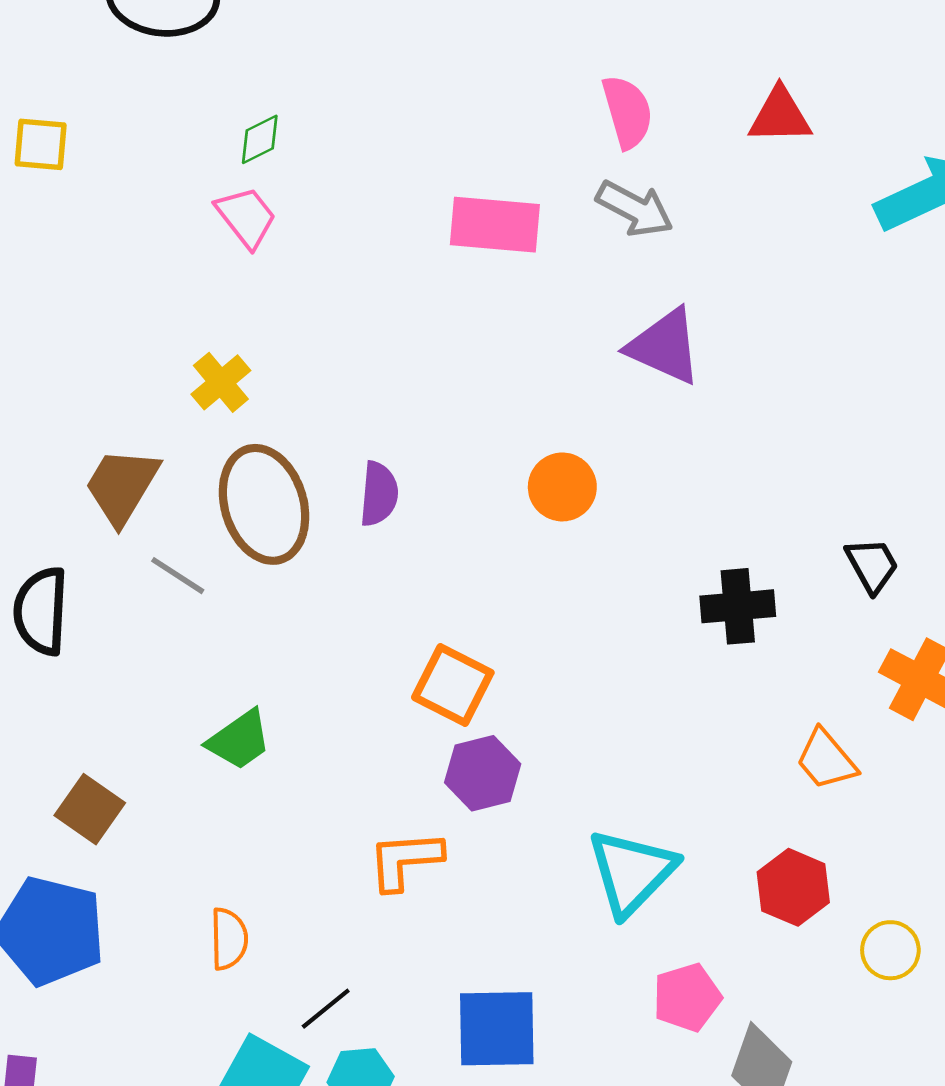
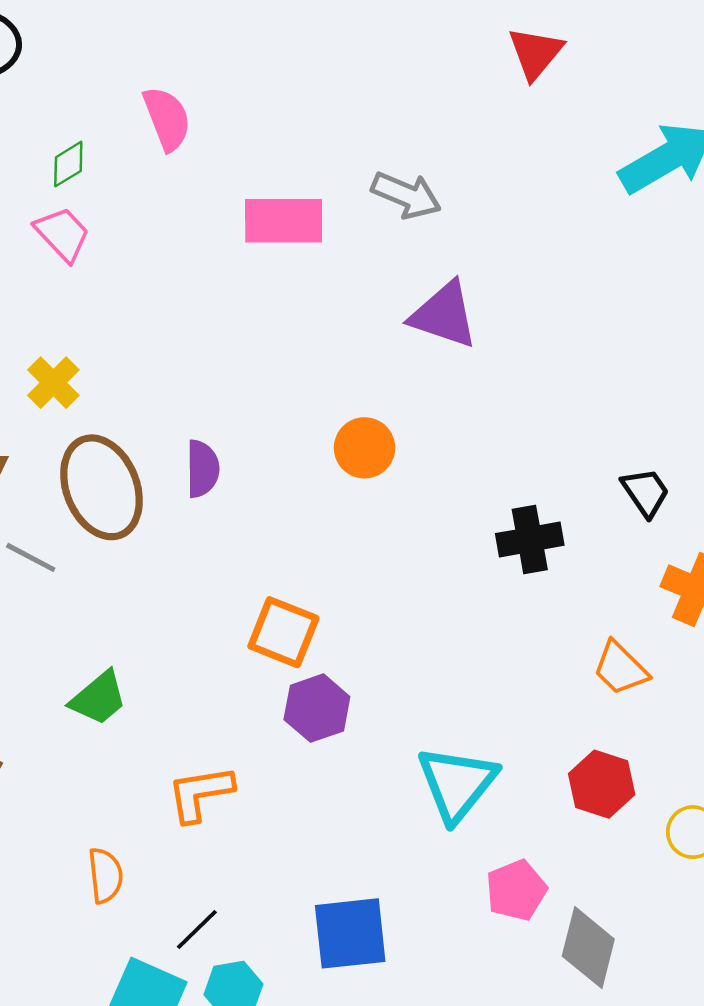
pink semicircle: (627, 112) -> (167, 119), moved
red triangle: (780, 116) -> (536, 53), moved, turned -44
orange L-shape: (405, 860) -> (200, 793), moved

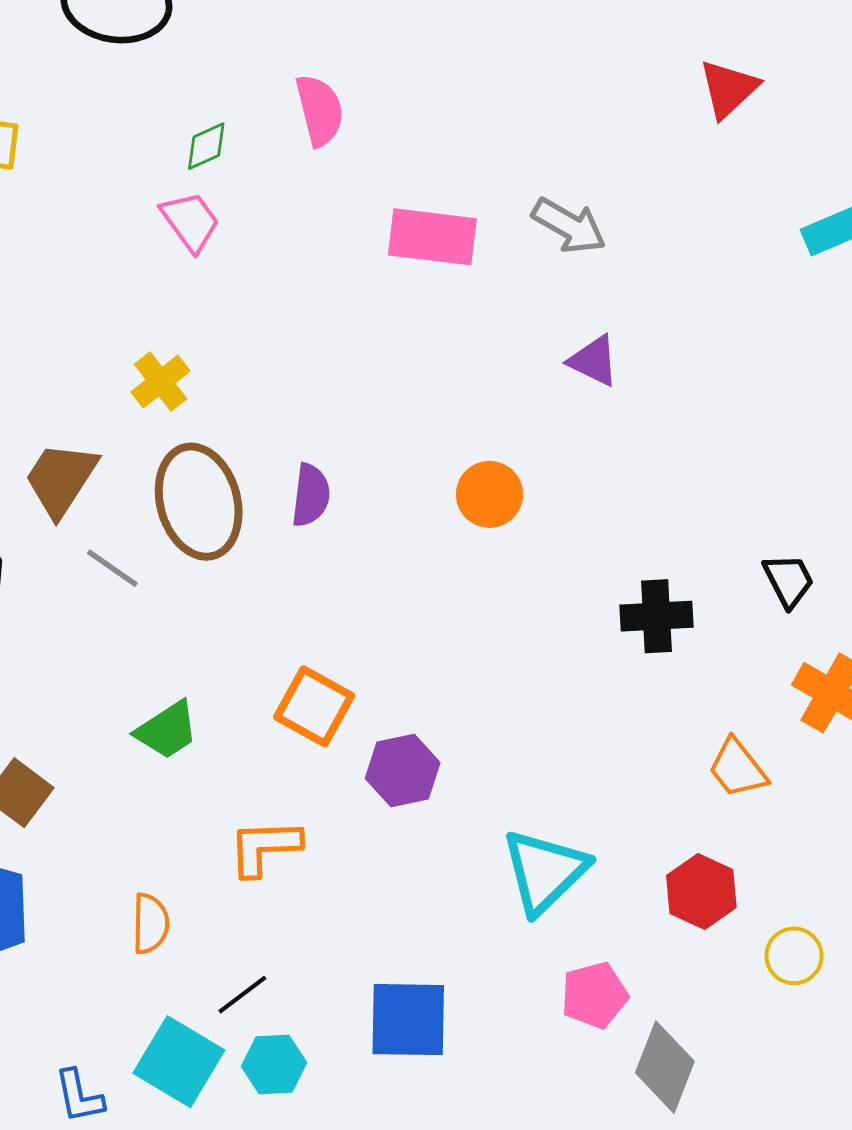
purple triangle: (444, 315) -> (594, 361), size x0.7
orange square: (283, 632) -> (314, 706), moved

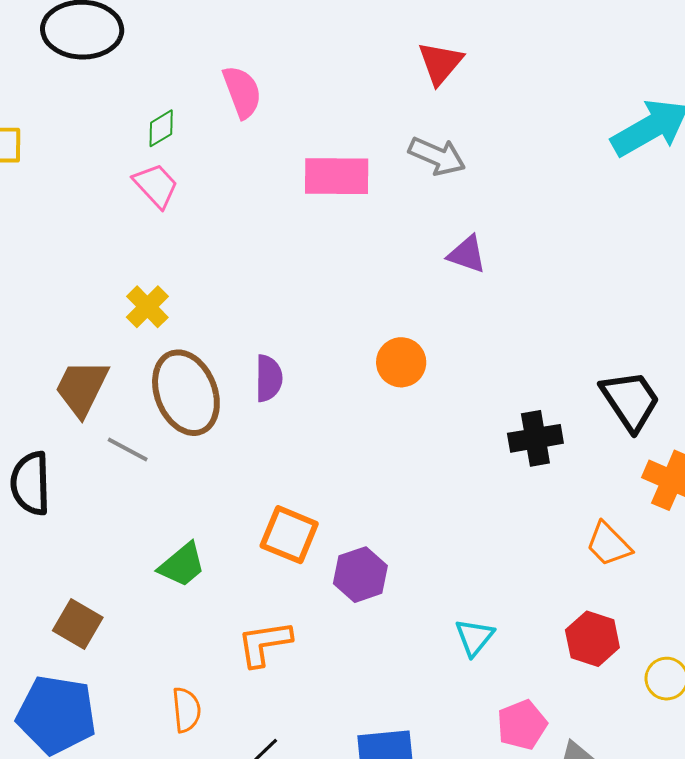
red triangle: (729, 89) -> (440, 63), moved
black trapezoid: (789, 580) -> (630, 401), size x1.5
cyan triangle: (545, 871) -> (474, 637), size x0.6

